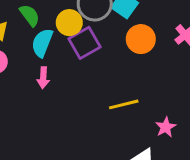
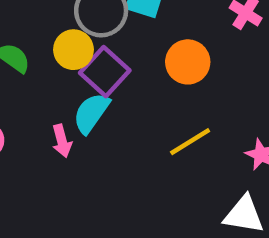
orange circle: (141, 39) -> (188, 62), moved
cyan semicircle: (42, 43) -> (91, 113), moved, turned 32

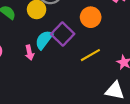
purple square: (105, 72) -> (63, 34), moved

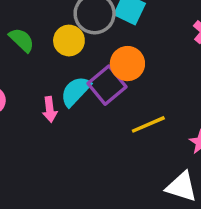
orange circle: (91, 17) -> (127, 64), moved

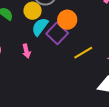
cyan semicircle: (76, 91) -> (40, 27), moved

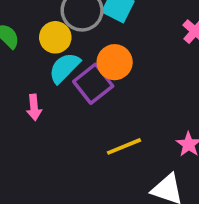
yellow line: (83, 53) -> (124, 146), moved

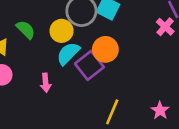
yellow line: (124, 146) -> (112, 112), turned -45

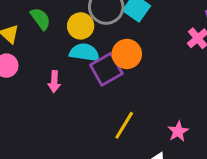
cyan semicircle: (68, 53) -> (84, 52), turned 45

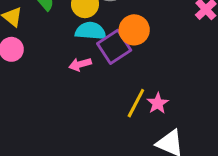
pink arrow: (54, 82) -> (80, 64), moved, turned 75
pink star: (178, 131) -> (158, 103), moved

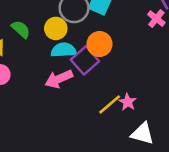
pink arrow: (80, 64) -> (59, 79), size x1.5
yellow line: (136, 103) -> (110, 104), turned 30

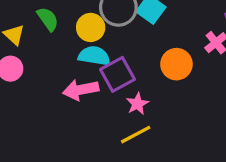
orange circle: (100, 44) -> (176, 64), moved
pink star: (128, 102) -> (137, 104), moved

